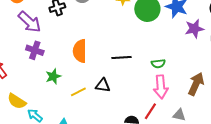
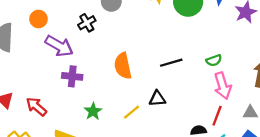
green star: (53, 76) -> (93, 111), moved

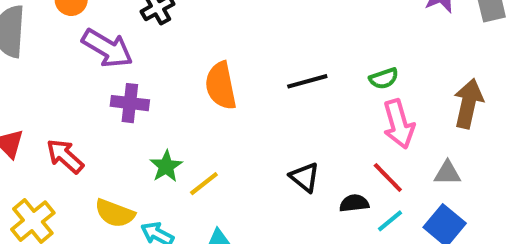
black triangle: (157, 99) -> (305, 177), moved, turned 42
yellow line: (132, 112) -> (204, 184), moved
red line: (217, 116) -> (388, 178), turned -66

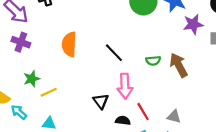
black line: (307, 81) -> (114, 53), turned 48
brown arrow: (468, 104) -> (179, 65), moved, turned -55
pink arrow: (399, 124) -> (125, 86), moved

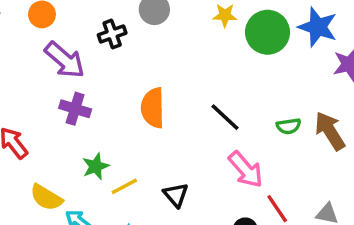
pink arrow: (125, 86) -> (246, 170), turned -35
black triangle: (101, 101) -> (176, 195), moved

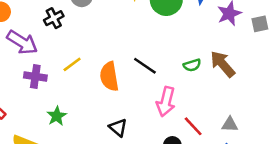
orange semicircle: (153, 108) -> (109, 76), moved
pink arrow: (246, 170) -> (166, 102), turned 64
yellow line: (124, 186) -> (72, 64), moved

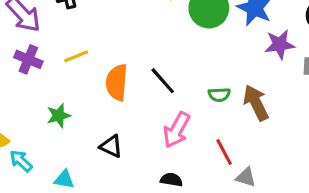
green star: (57, 116) -> (59, 116), moved
red line: (193, 126) -> (224, 152), moved
black triangle: (118, 128) -> (111, 146), turned -30

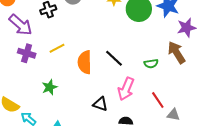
brown arrow: (256, 103) -> (177, 52), moved
black triangle: (111, 146) -> (100, 104), moved

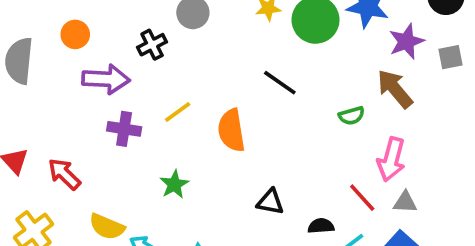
purple arrow: (21, 25) -> (106, 79), turned -30
black line: (114, 58) -> (280, 83), moved
pink arrow: (126, 89) -> (391, 159), moved
red line: (158, 100) -> (362, 198), moved

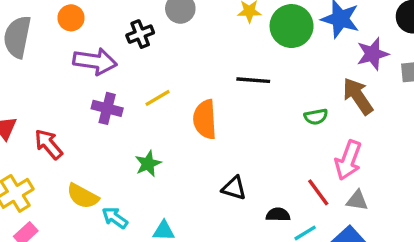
black line: (280, 83) -> (253, 80), turned -36

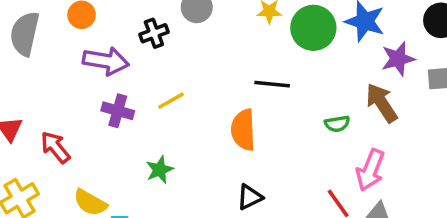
orange semicircle: (205, 119) -> (243, 130), moved
black triangle: (234, 188) -> (250, 197), turned -44

